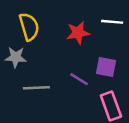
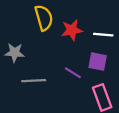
white line: (112, 22) -> (103, 35), moved
yellow semicircle: (29, 27) -> (44, 18), moved

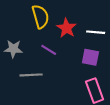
red star: (72, 30) -> (66, 28), turned -30
purple line: (73, 73) -> (49, 50), moved

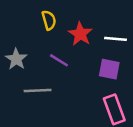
yellow semicircle: (40, 17) -> (49, 20), size x0.7
gray star: (13, 49) -> (16, 59), turned 30

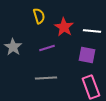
purple line: (59, 60) -> (47, 48), turned -49
gray line: (38, 91) -> (46, 78), moved

